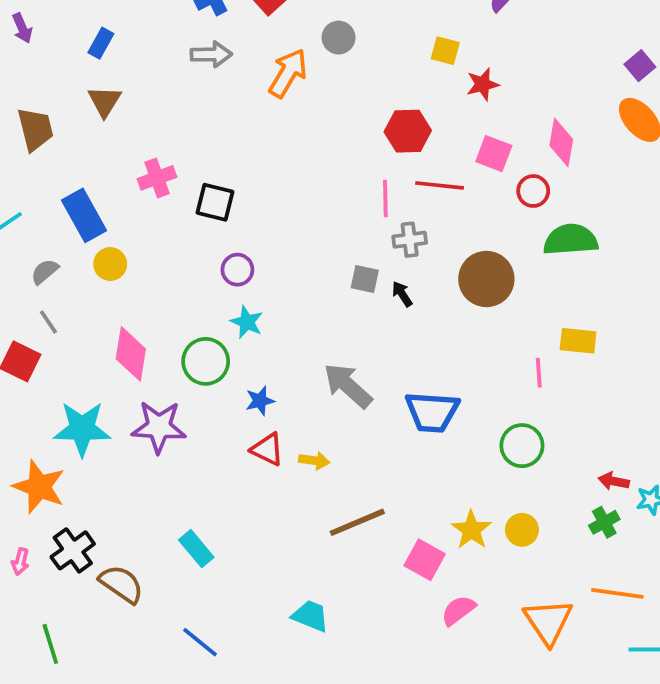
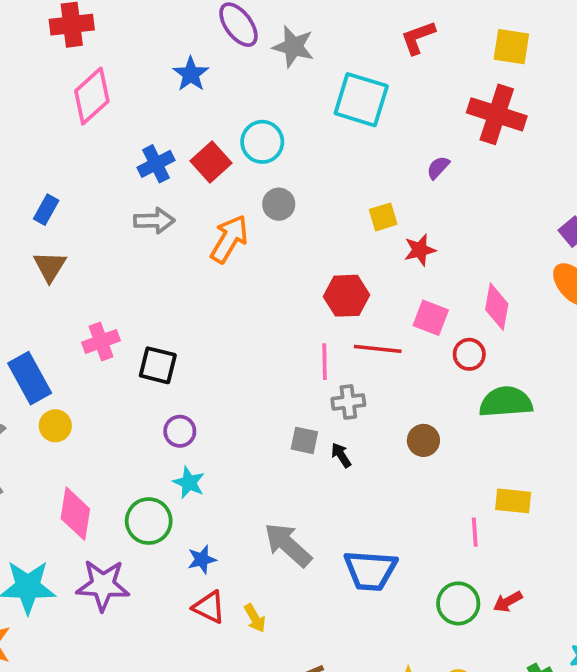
yellow square: (445, 51) -> (383, 217), turned -32
brown circle: (486, 279) -> (423, 440), size x0.6
yellow arrow: (314, 461) -> (255, 618), turned 52
red arrow: (614, 481) -> (508, 602), moved, turned -40

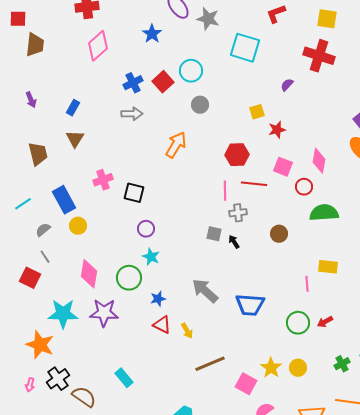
orange arrow: (229, 239) -> (176, 145), moved

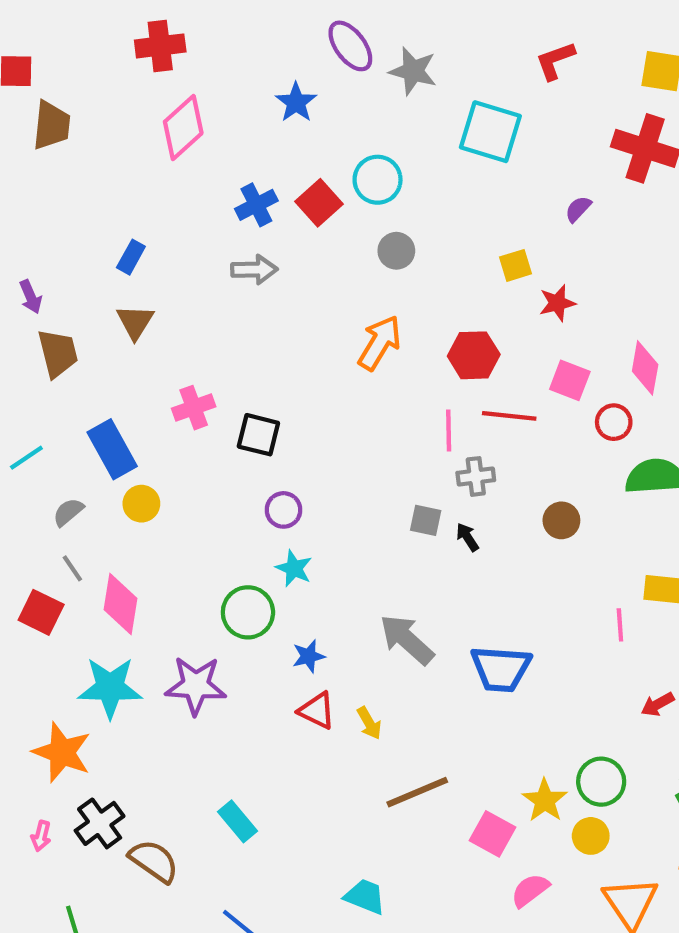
purple arrow: (31, 100) -> (31, 297), moved
orange arrow: (176, 145) -> (380, 343), moved
pink diamond: (89, 274) -> (120, 604), moved
green circle: (298, 323) -> (601, 782), moved
yellow circle: (298, 368) -> (591, 836), moved

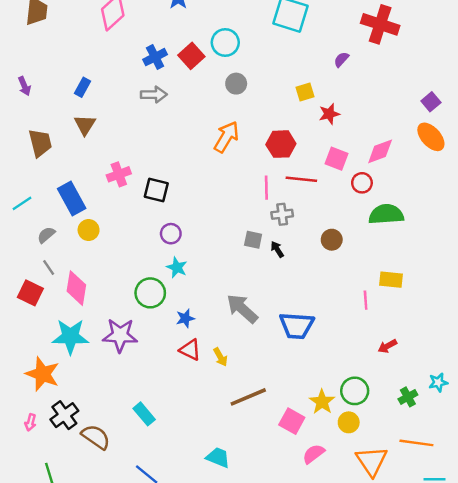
purple arrow: (31, 297) -> (24, 86), moved
pink diamond: (645, 368) -> (380, 151), turned 60

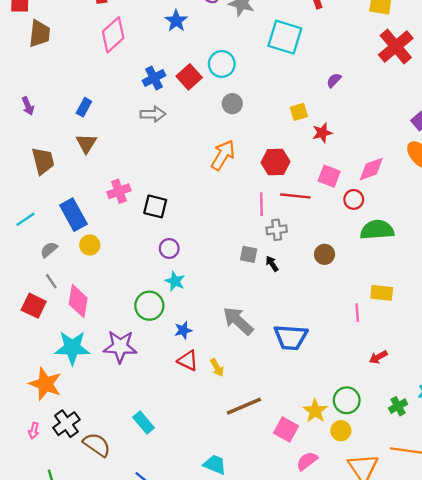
red cross: (380, 24) -> (396, 46), moved, turned 32

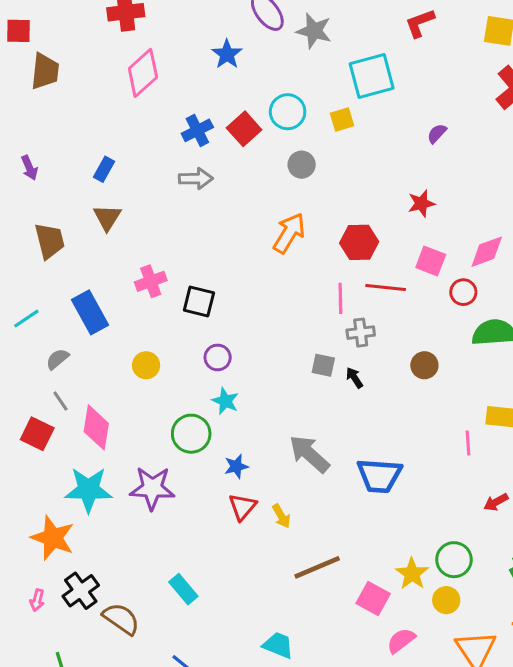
cyan square: (285, 37) -> (372, 76), turned -32
yellow square: (299, 112) -> (342, 120), moved
yellow circle: (90, 245) -> (146, 365), moved
red triangle: (188, 361) -> (242, 507), turned 45

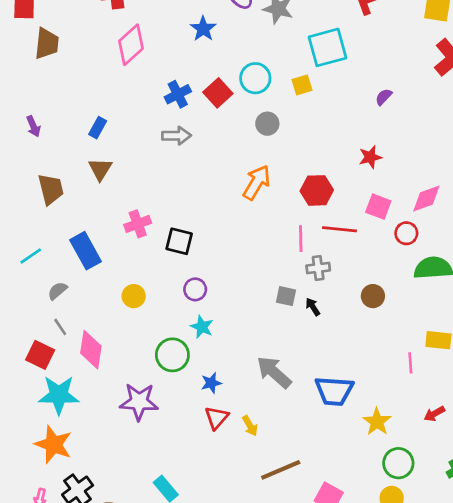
cyan star: (88, 490) -> (59, 395), moved
yellow star: (412, 574) -> (377, 422), moved

